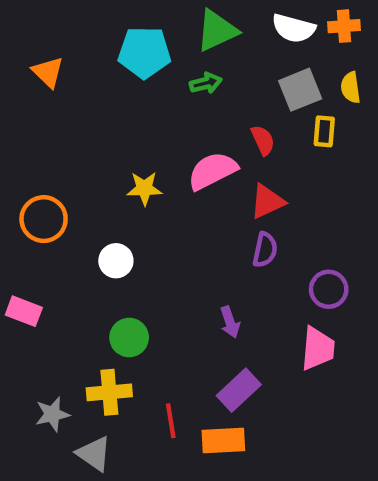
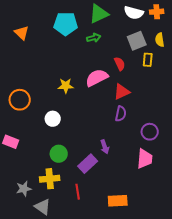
purple rectangle: (239, 390) -> (88, 164), moved
orange rectangle: (223, 441) -> (118, 201), moved

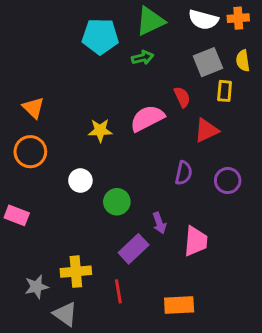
orange triangle: (22, 33) -> (33, 108), moved
red triangle: (122, 92) -> (206, 130), moved
purple circle: (150, 132) -> (228, 181), moved
green circle: (59, 154) -> (117, 202), moved
pink trapezoid: (145, 159) -> (196, 241), moved

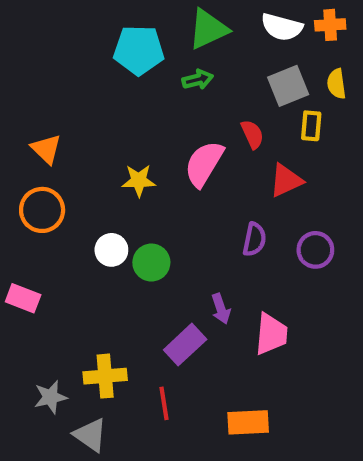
pink semicircle: (147, 118) -> (204, 164), turned -32
green circle: (117, 202) -> (151, 263), moved

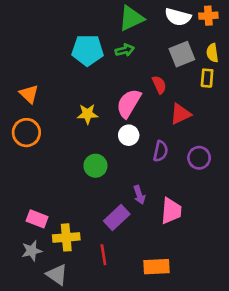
cyan pentagon: (139, 50) -> (88, 50), moved
yellow rectangle: (311, 126) -> (207, 78), moved
white circle: (111, 250) -> (129, 135), moved
pink rectangle: (23, 298) -> (37, 219), moved

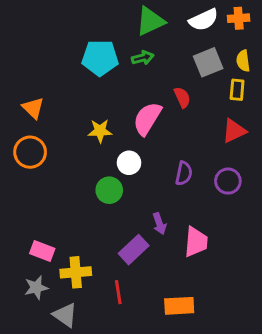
white semicircle: (178, 17) -> (204, 20), turned -40
red triangle: (180, 114) -> (234, 131), moved
white circle: (129, 135) -> (129, 163), moved

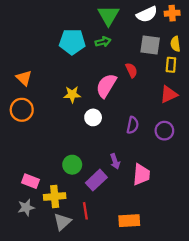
green triangle: (150, 21) -> (108, 15), turned -35
gray square: (208, 62) -> (150, 45), turned 30
green circle: (109, 190) -> (72, 165), moved
gray triangle: (65, 315) -> (62, 222), moved, turned 42

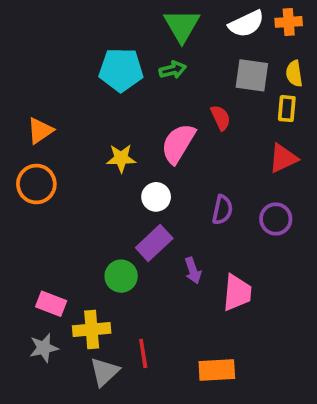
orange triangle: (24, 78) -> (40, 131), turned 42
purple rectangle: (96, 180) -> (154, 243), moved

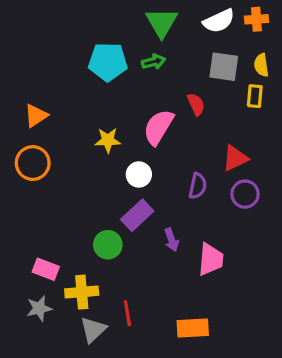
red triangle: (283, 158) -> (235, 158), moved

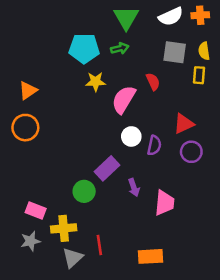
yellow star: (108, 140) -> (96, 82), moved
white circle: (139, 174) -> (131, 136), moved

